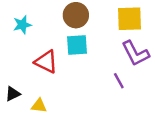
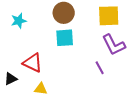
red triangle: (46, 62) -> (33, 63), moved
yellow triangle: (39, 106) -> (41, 89), moved

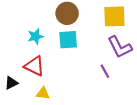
cyan star: (19, 21) -> (35, 36), moved

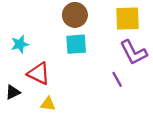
cyan star: (35, 36) -> (20, 44), moved

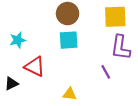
purple L-shape: (133, 52) -> (121, 47), turned 35
yellow triangle: (48, 104) -> (70, 94), moved

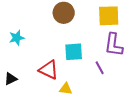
cyan square: (69, 40) -> (74, 52), moved
red triangle: (35, 67) -> (49, 70), moved

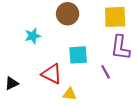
cyan star: (17, 38) -> (33, 36), moved

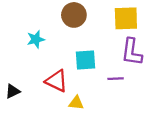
purple line: (106, 72) -> (116, 79), turned -64

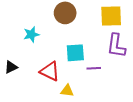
purple line: (116, 79) -> (94, 68), moved
black triangle: (13, 91) -> (11, 67), moved

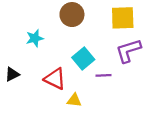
purple L-shape: (116, 46) -> (128, 51), turned 65
cyan square: (75, 53) -> (83, 59), turned -36

